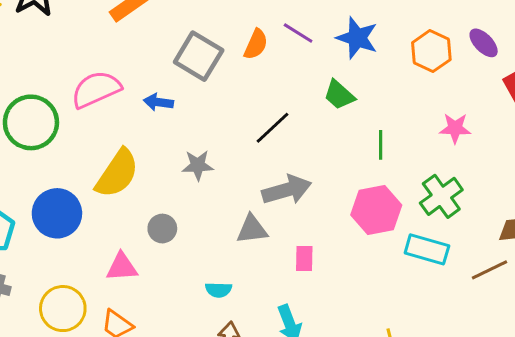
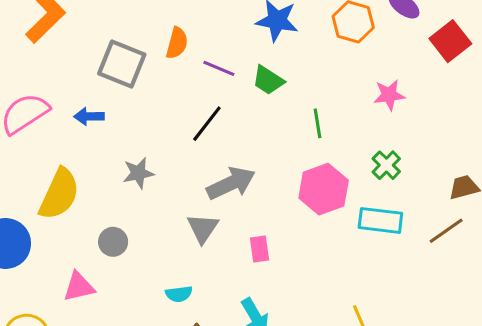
purple line: (298, 33) -> (219, 68), moved
green cross: (441, 196) -> (386, 165), size x0.7
gray triangle: (252, 229) -> (203, 228), turned -40

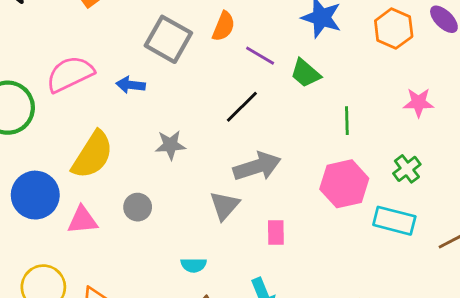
pink triangle: (79, 287) -> (82, 220), moved

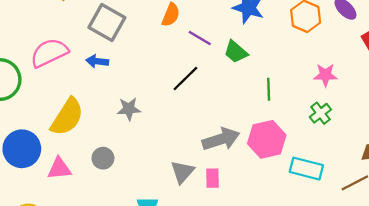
gray square: (168, 39) -> (107, 23), moved
gray arrow: (257, 166) -> (221, 139), moved
green cross: (407, 169) -> (320, 113), moved
gray triangle: (224, 206) -> (182, 172), moved

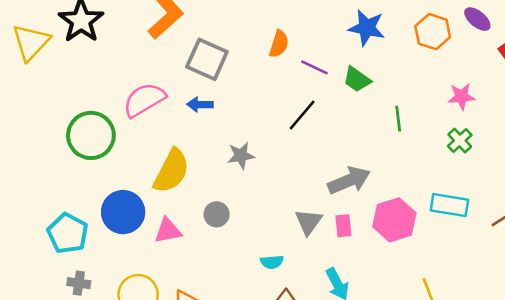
pink hexagon: (267, 139) -> (394, 220), moved

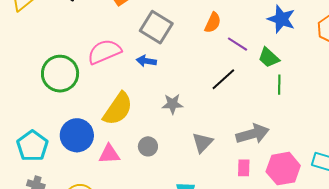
green line: (398, 119) -> (279, 85), moved
gray triangle: (308, 222) -> (202, 143), moved

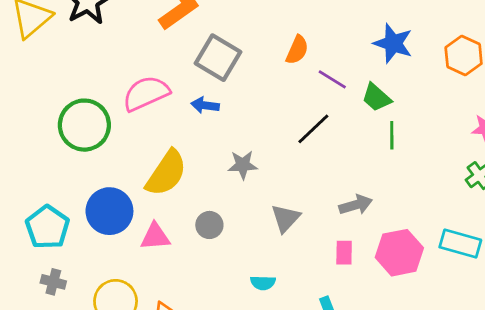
gray arrow: (253, 134) -> (356, 205), size x0.7

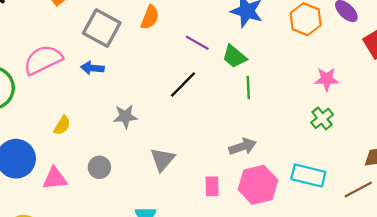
orange semicircle: (297, 50) -> (150, 17), moved
yellow semicircle: (166, 173) -> (62, 125), size x0.5
gray arrow: (356, 205) -> (243, 147), moved

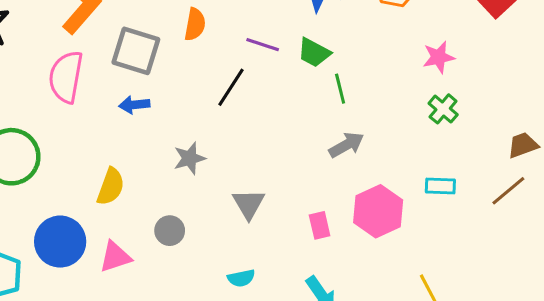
pink semicircle: (43, 60) -> (66, 77), moved, turned -42
black line: (183, 84) -> (231, 87), moved
yellow semicircle: (62, 125) -> (111, 187), size x1.4
gray arrow: (243, 147) -> (346, 145), moved
cyan rectangle: (308, 175) -> (440, 186), size x0.7

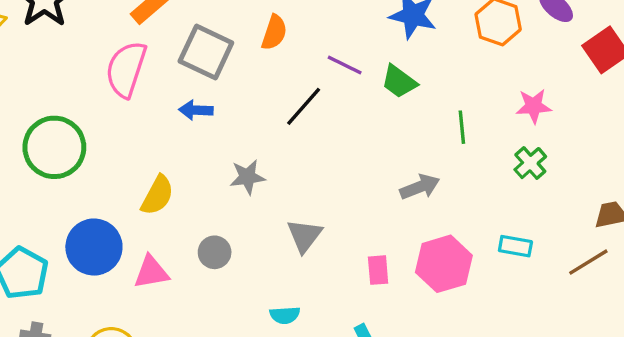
green line: (340, 89) -> (462, 127), moved

